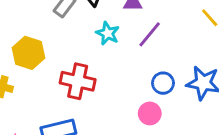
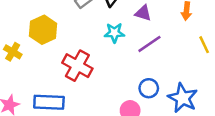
cyan star: (108, 33) -> (114, 33), turned 30

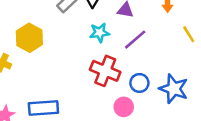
red cross: (77, 66) -> (105, 71), moved

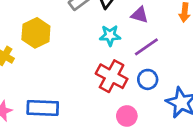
blue circle: (139, 83) -> (148, 79), moved

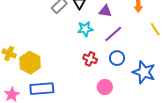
yellow hexagon: (36, 33) -> (30, 63), moved
red cross: (112, 76) -> (90, 59), size x0.6

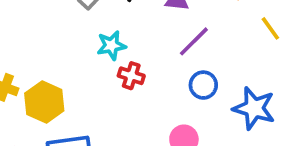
cyan star: (85, 29) -> (111, 45), moved
red cross: (90, 59) -> (131, 76), moved

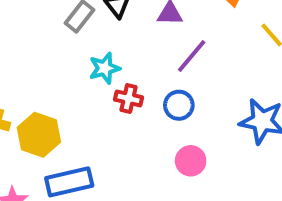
blue circle: (203, 85) -> (179, 105), moved

